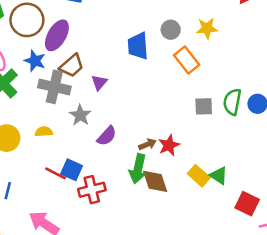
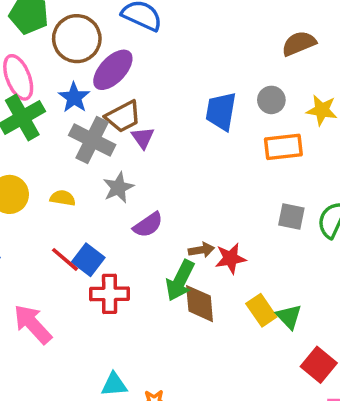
orange rectangle: (187, 60) -> (283, 147), turned -72
purple triangle: (99, 83) -> (143, 138), moved, turned -30

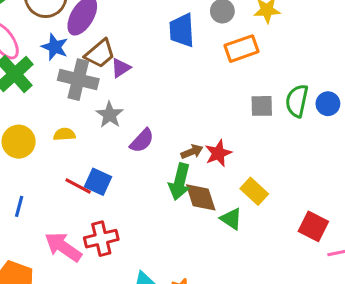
purple triangle: (143, 138) -> (121, 68), turned 45
red cross: (110, 294) -> (101, 239), moved
green triangle: (289, 317) -> (231, 219), moved

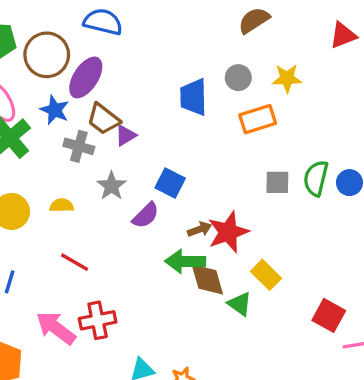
brown trapezoid: (100, 54) -> (103, 119), turned 76
gray cross: (78, 80) -> (79, 146), size x0.7
red star: (218, 153) -> (228, 232), size x1.4
blue square: (98, 182) -> (170, 183), moved
green arrow: (180, 182) -> (185, 261), turned 75

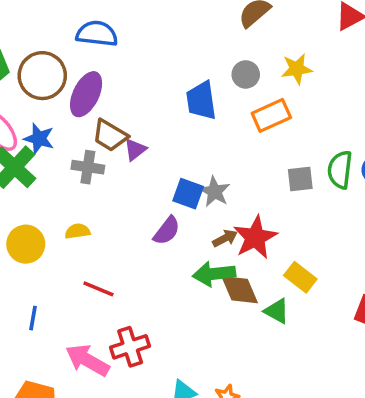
blue star: (55, 110) -> (39, 139), moved
gray star: (111, 186) -> (215, 192), moved

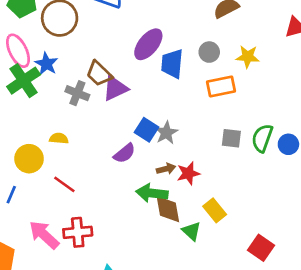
purple ellipse: (86, 94) -> (148, 44), moved
purple triangle: (135, 150) -> (115, 88), size x1.5
red star: (255, 237) -> (188, 173), size x0.7
yellow circle: (26, 244) -> (29, 159), moved

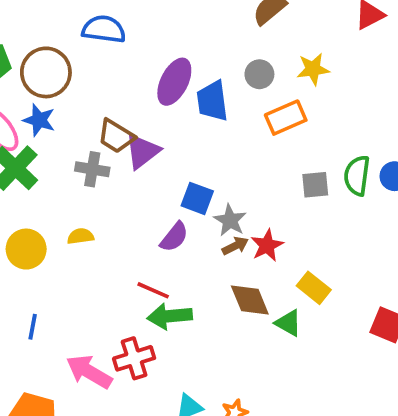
blue star: (46, 64) -> (39, 120), moved
gray star: (166, 133) -> (230, 220), moved
yellow circle: (29, 159) -> (26, 249), moved
red line: (64, 184) -> (153, 290), moved
green arrow: (152, 193) -> (170, 316), moved

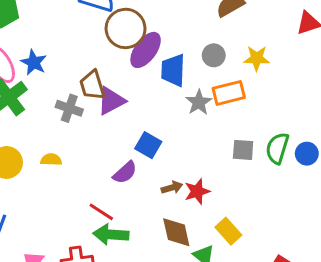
brown circle: (46, 72) -> (126, 28), moved
brown trapezoid: (116, 136) -> (92, 85), turned 32
gray star: (230, 220) -> (199, 102), moved

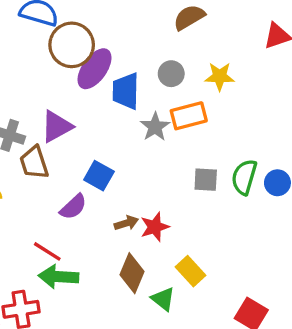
brown trapezoid: (92, 85) -> (34, 163), moved
brown diamond: (176, 232) -> (132, 273), turned 36

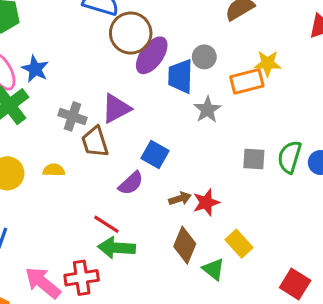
gray circle: (171, 74) -> (204, 57), moved
orange rectangle: (189, 116) -> (247, 81), moved

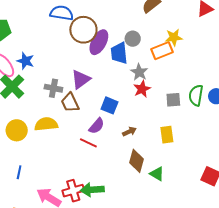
yellow semicircle: (54, 170) -> (46, 124), size x1.6
red star: (206, 202) -> (142, 89), moved
red line: (106, 224) -> (88, 143), moved
yellow rectangle: (239, 244) -> (167, 135), moved, turned 42
green arrow: (117, 248) -> (92, 190), moved

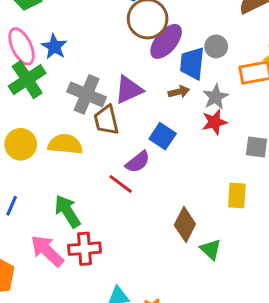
gray cross: (53, 88) -> (87, 94), size x1.4
brown arrow: (129, 132) -> (179, 92), moved
green arrow: (92, 190) -> (67, 211), moved, turned 50

